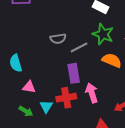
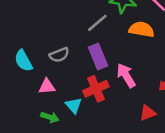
gray semicircle: (58, 39) -> (59, 55), moved

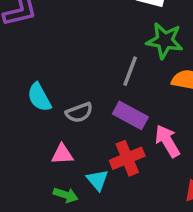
gray line: (97, 23) -> (130, 71), turned -30
purple rectangle: (98, 56) -> (130, 115), turned -40
cyan semicircle: (23, 61) -> (39, 97), moved

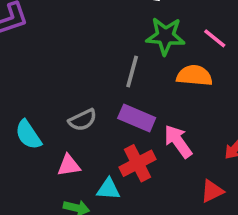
cyan semicircle: (39, 97) -> (28, 135), moved
cyan triangle: (97, 180) -> (108, 189), turned -40

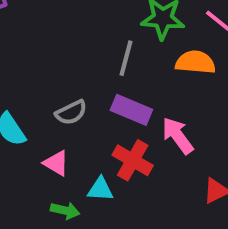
red cross: (137, 163) -> (133, 160), turned -32
pink triangle: (69, 165) -> (56, 163), turned 40

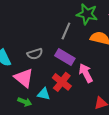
pink triangle: (56, 163) -> (24, 78), size x1.5

